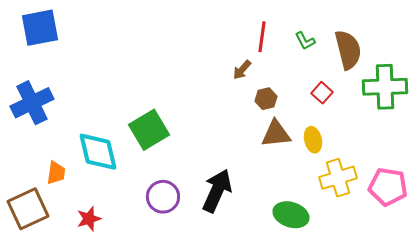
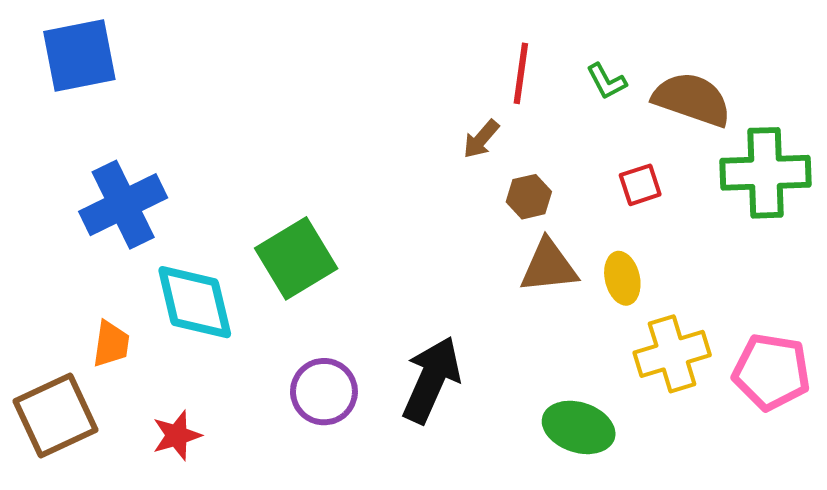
brown semicircle: (348, 50) -> (692, 99), turned -57
red square: (322, 93) -> (640, 185), turned 30
blue cross: (32, 103) -> (123, 205), moved

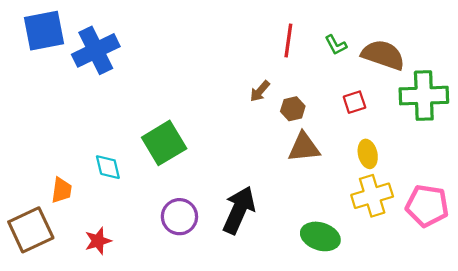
brown arrow: (481, 139) -> (260, 91), moved
blue cross: (123, 205) -> (96, 50), moved
yellow ellipse: (622, 278) -> (368, 154), moved
cyan diamond: (195, 302) -> (108, 167), size x0.6

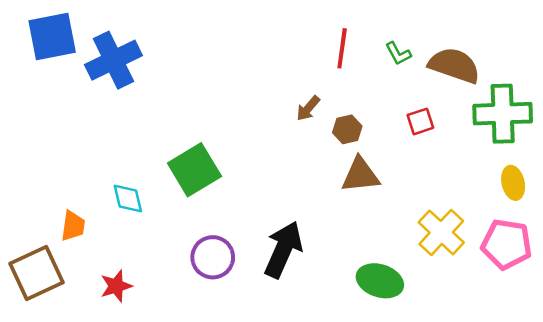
yellow ellipse: (368, 154) -> (513, 183), moved
yellow cross: (372, 196) -> (441, 232), turned -30

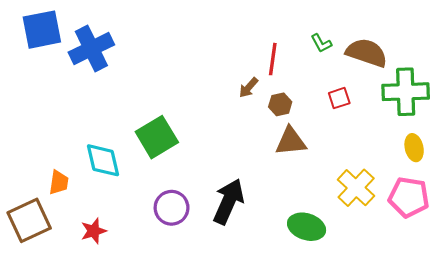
red line: (342, 48) -> (273, 59), moved
cyan diamond: (128, 199) -> (103, 160), size x1.4

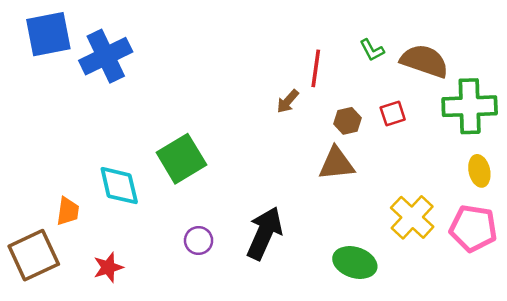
brown hexagon: (280, 104) -> (348, 121), moved
purple circle: (172, 208) -> (199, 241), size x0.7

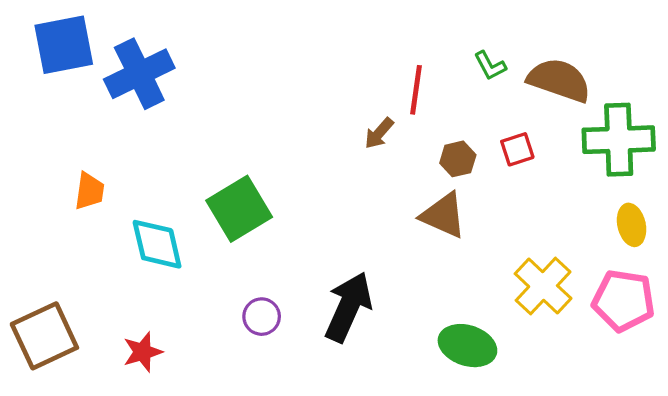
brown triangle: (337, 164) -> (443, 215), turned 30
orange trapezoid: (68, 211) -> (90, 191), moved

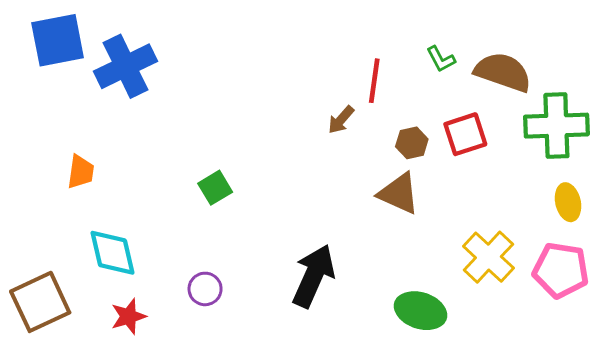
red square: (517, 149) -> (465, 134), size x1.4
green square: (239, 209) -> (215, 188), size x0.6
cyan diamond: (157, 244) -> (112, 253), moved
purple circle: (262, 317) -> (205, 289), moved

